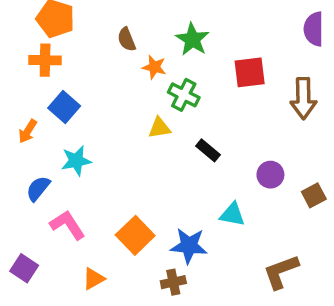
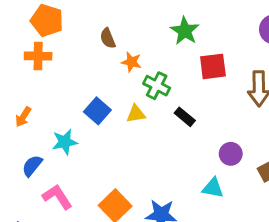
green star: (192, 39) -> (185, 31), moved
blue square: (64, 107) -> (97, 111), moved
black rectangle: (208, 150) -> (185, 117), moved
cyan triangle: (232, 215) -> (213, 188), moved

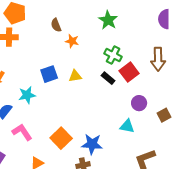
red square: (213, 66) -> (129, 72), moved, turned -30
green cross: (157, 86) -> (113, 55), moved
blue square: (97, 111) -> (49, 74), turned 30

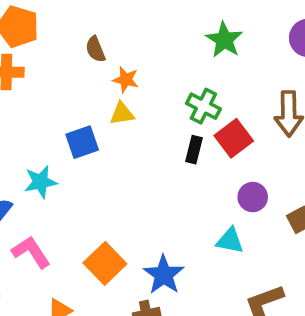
green star: (108, 20) -> (224, 40), moved
yellow triangle: (75, 76) -> (122, 114), moved
black rectangle: (108, 78) -> (194, 150), turned 64
blue star: (92, 144) -> (164, 275), turned 30

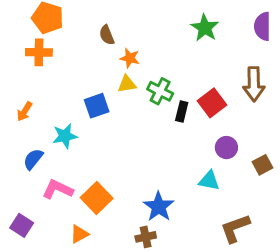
green cross: (203, 106) -> (160, 91), moved
pink L-shape: (31, 252) -> (58, 189), turned -32
orange square: (105, 263) -> (97, 198), moved

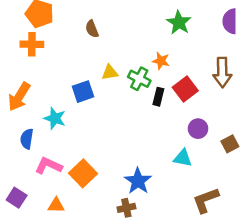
orange star: (130, 58) -> (161, 61), moved
orange arrow: (25, 111) -> (19, 97), size x1.6
cyan star: (65, 136) -> (55, 118), turned 30
blue semicircle: (33, 159) -> (27, 139), turned -30
orange triangle: (79, 234) -> (56, 205), moved, turned 30

